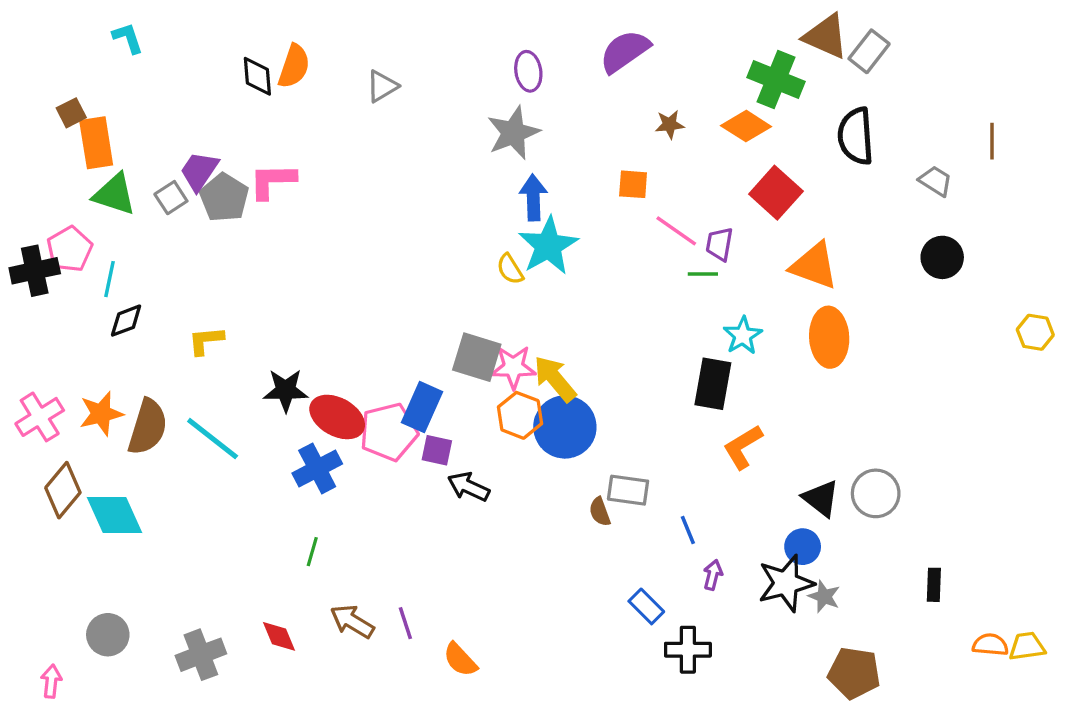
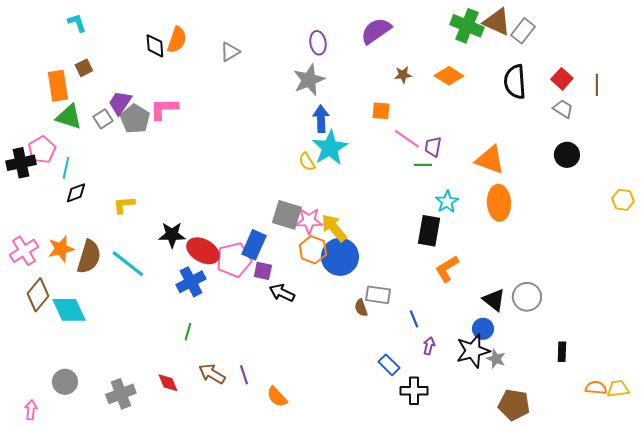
green cross: (776, 80) -> (467, 26), moved
brown square: (71, 113) -> (84, 68), moved
red square: (776, 193) -> (562, 79), moved, size x0.7

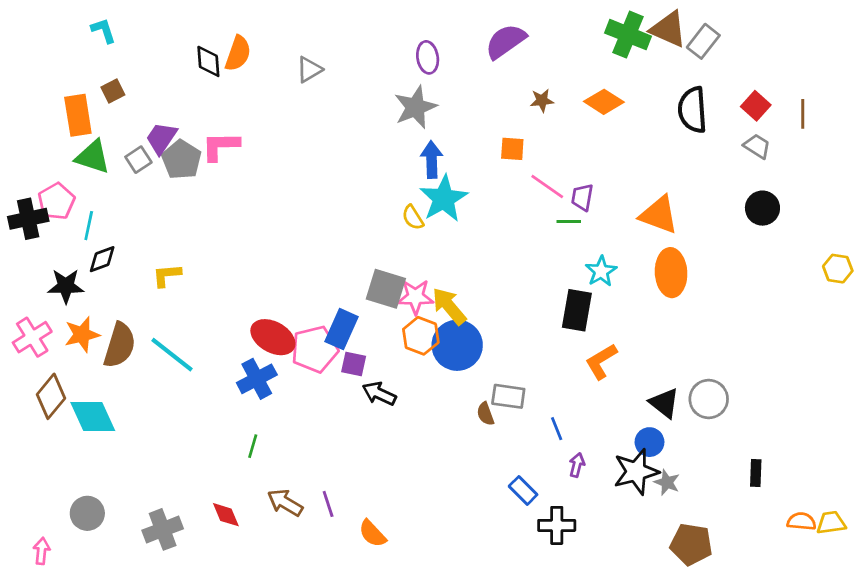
black star: (172, 235) -> (66, 286), moved

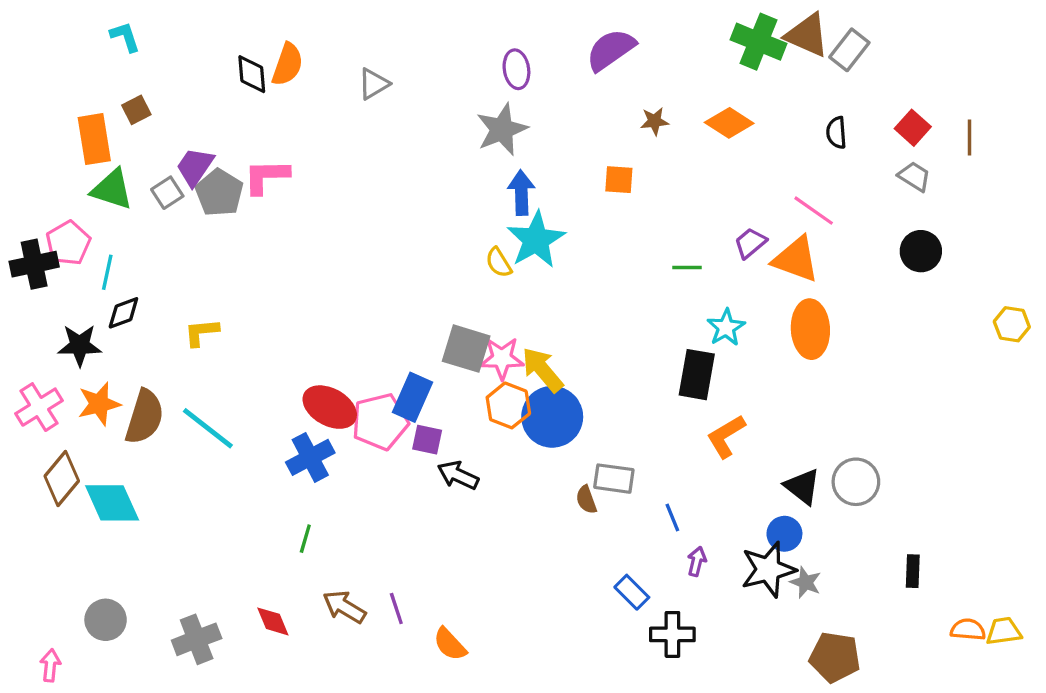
black semicircle: (693, 110) -> (836, 133), size x0.6
pink line: (547, 187) -> (814, 211), moved
purple trapezoid: (582, 197) -> (750, 243), moved, turned 40

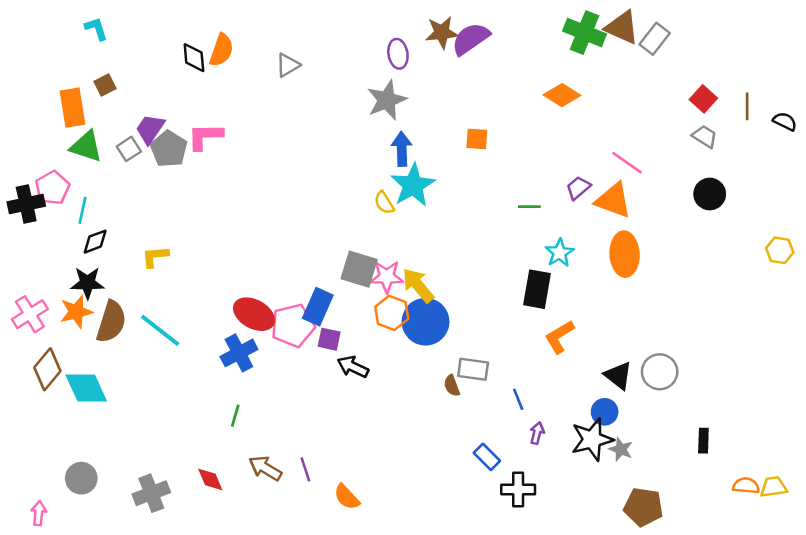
brown star: (655, 121) -> (442, 33), moved, size x1.5
black semicircle: (836, 133) -> (785, 121), moved, turned 120
black star: (80, 345) -> (87, 283), moved

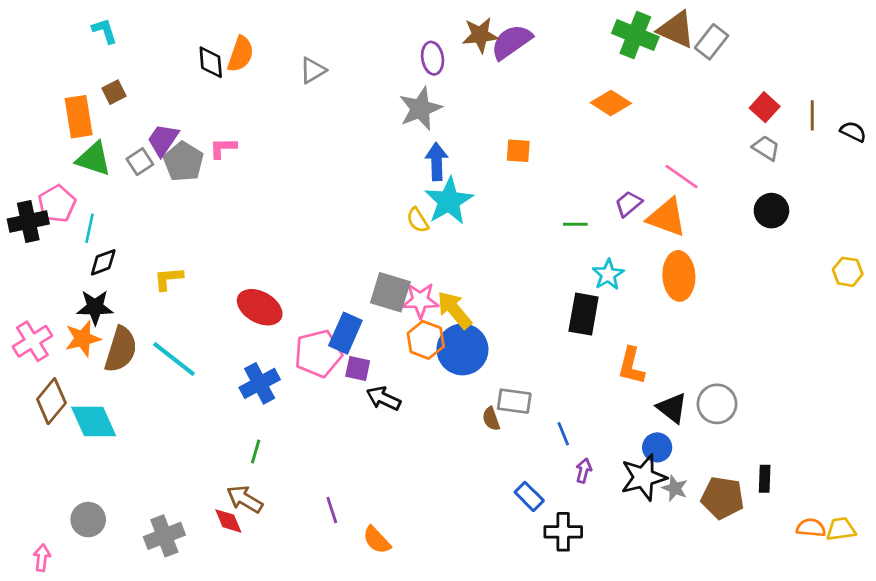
pink L-shape: (205, 136) -> (223, 148), size x0.7
red ellipse: (254, 314) -> (260, 307), moved
orange L-shape: (559, 337) -> (631, 366), moved, turned -45
brown arrow: (265, 468) -> (245, 499), moved
brown pentagon: (643, 507) -> (722, 498), moved

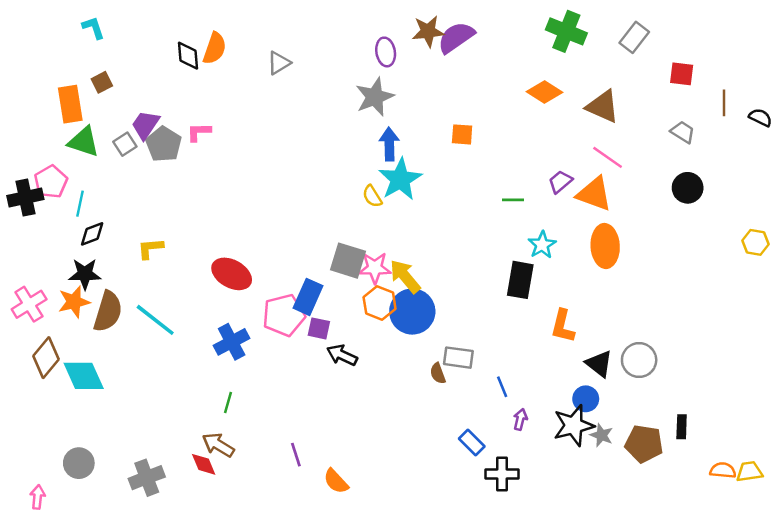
brown triangle: (676, 30) -> (603, 107), moved
red square: (765, 107) -> (682, 74), moved, turned -35

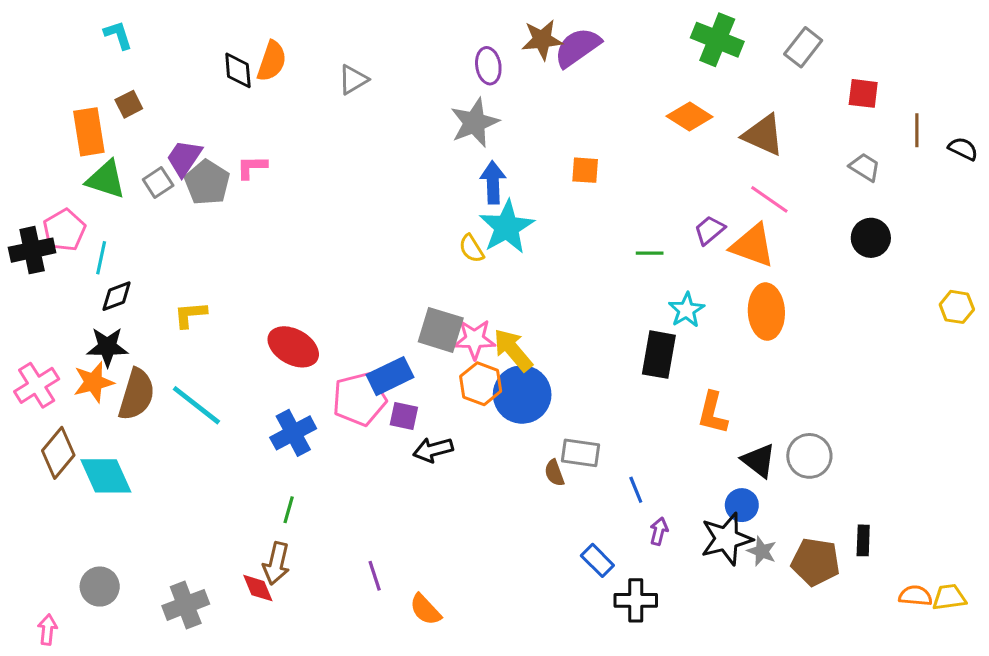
blue rectangle: (308, 297) -> (390, 376), turned 40
black arrow: (342, 355) -> (433, 450), turned -40
brown arrow: (218, 445) -> (276, 563), turned -108

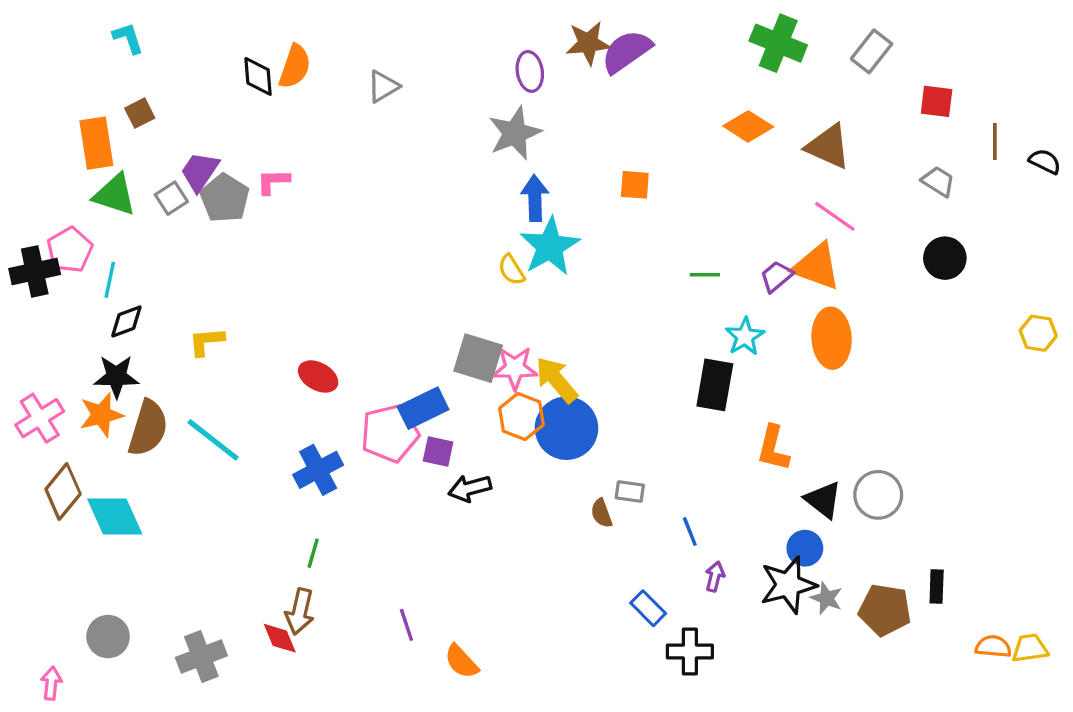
purple trapezoid: (710, 230) -> (777, 276), moved
red ellipse: (293, 347) -> (318, 376), size x0.7
gray rectangle: (580, 453) -> (630, 492), size x0.7

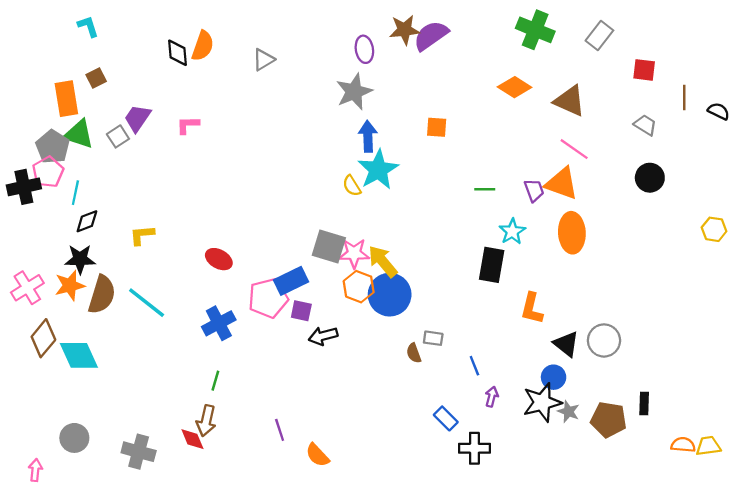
gray pentagon: (225, 198) -> (53, 147), moved
purple trapezoid: (777, 276) -> (534, 190), turned 110
gray cross: (201, 657) -> (139, 452), turned 36

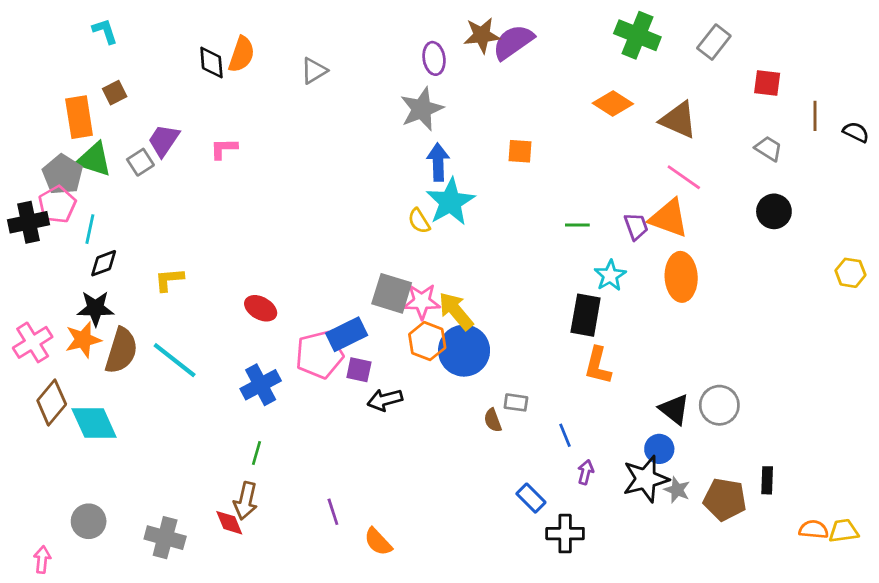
orange L-shape: (532, 308) -> (598, 366), moved

